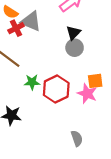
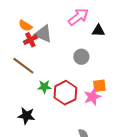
black triangle: (73, 33) -> (98, 31), moved, turned 48
pink star: (87, 94) -> (92, 97), turned 30

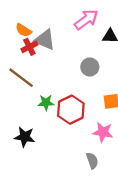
pink star: (92, 97) -> (103, 132), moved, turned 30

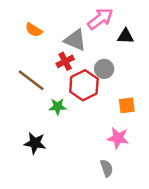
gray triangle: (45, 40) -> (75, 40), moved
red cross: (29, 47) -> (65, 61), moved
red hexagon: (71, 110) -> (84, 85), moved

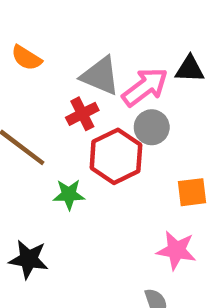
pink arrow: (100, 19) -> (145, 87), moved

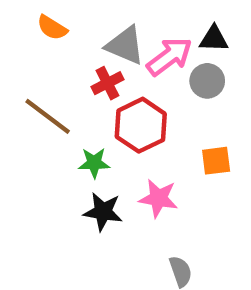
gray circle: (152, 127) -> (207, 81), moved
pink star: (176, 250) -> (158, 198), moved
black star: (29, 259) -> (103, 212), moved

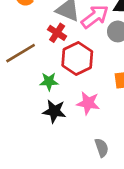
red cross: (107, 83) -> (57, 33), turned -30
brown line: (48, 116) -> (21, 53), turned -68

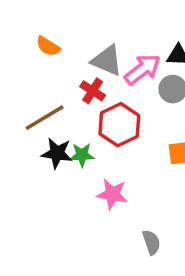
pink star: (88, 103) -> (112, 194), moved
black star: (54, 111) -> (57, 153), moved

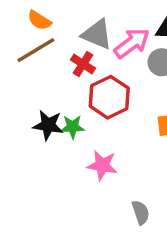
brown line: (45, 118) -> (36, 50), moved

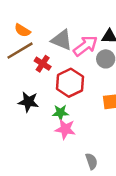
red cross: (83, 64) -> (43, 64), moved
green star: (73, 127) -> (60, 113), moved

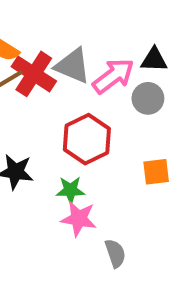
red cross: (43, 64) -> (34, 74), moved, size x1.5
gray semicircle: (91, 161) -> (115, 253), moved

